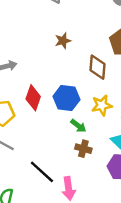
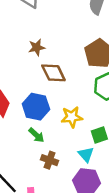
brown diamond: (97, 67) -> (53, 73), moved, turned -35
green arrow: (78, 126) -> (36, 135), moved

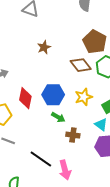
brown diamond: (53, 73) -> (81, 65), moved

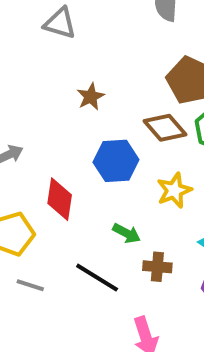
blue hexagon: (53, 95) -> (116, 161), moved
black line: (41, 159) -> (97, 278), moved

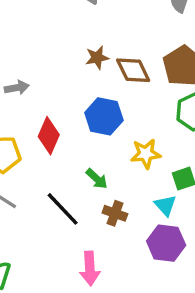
brown diamond: (165, 128) -> (133, 70), moved

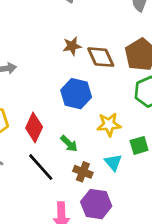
red diamond: (49, 136) -> (34, 128), moved
cyan triangle: (165, 205) -> (113, 162), moved
purple hexagon: (166, 243) -> (96, 204), moved

